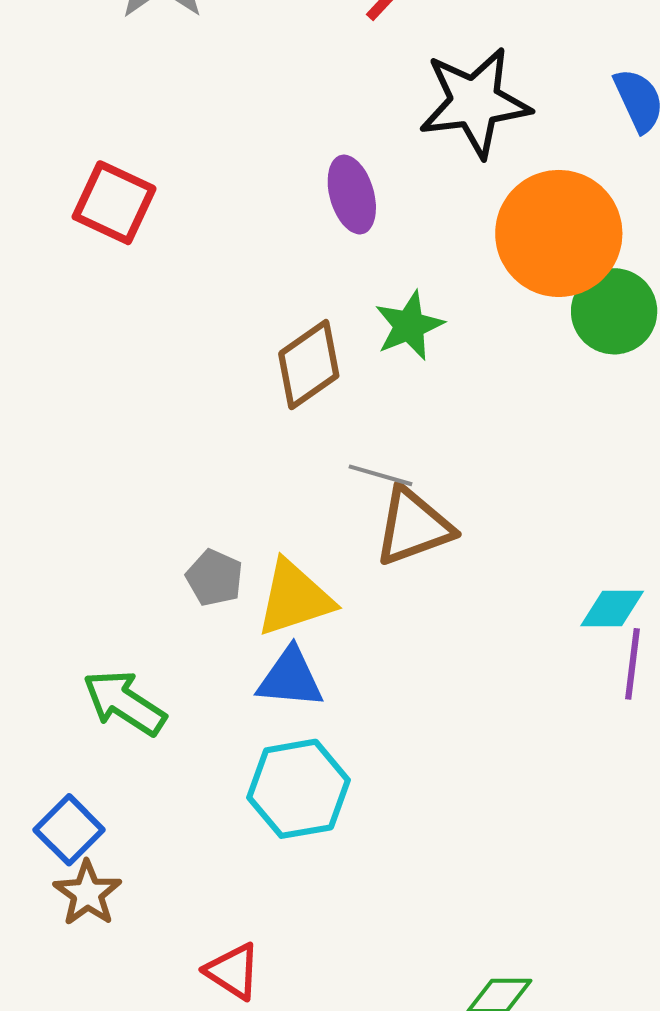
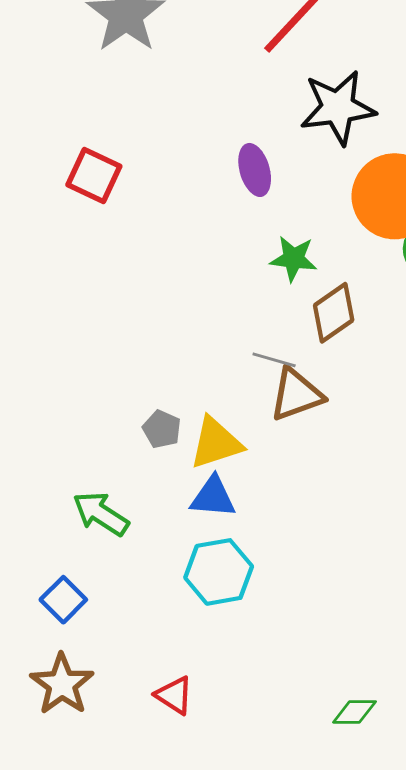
green star: (409, 326) -> (293, 259), turned 30
brown diamond: (309, 365) -> (334, 313), moved
brown star: (87, 893) -> (62, 684), moved, size x1.4

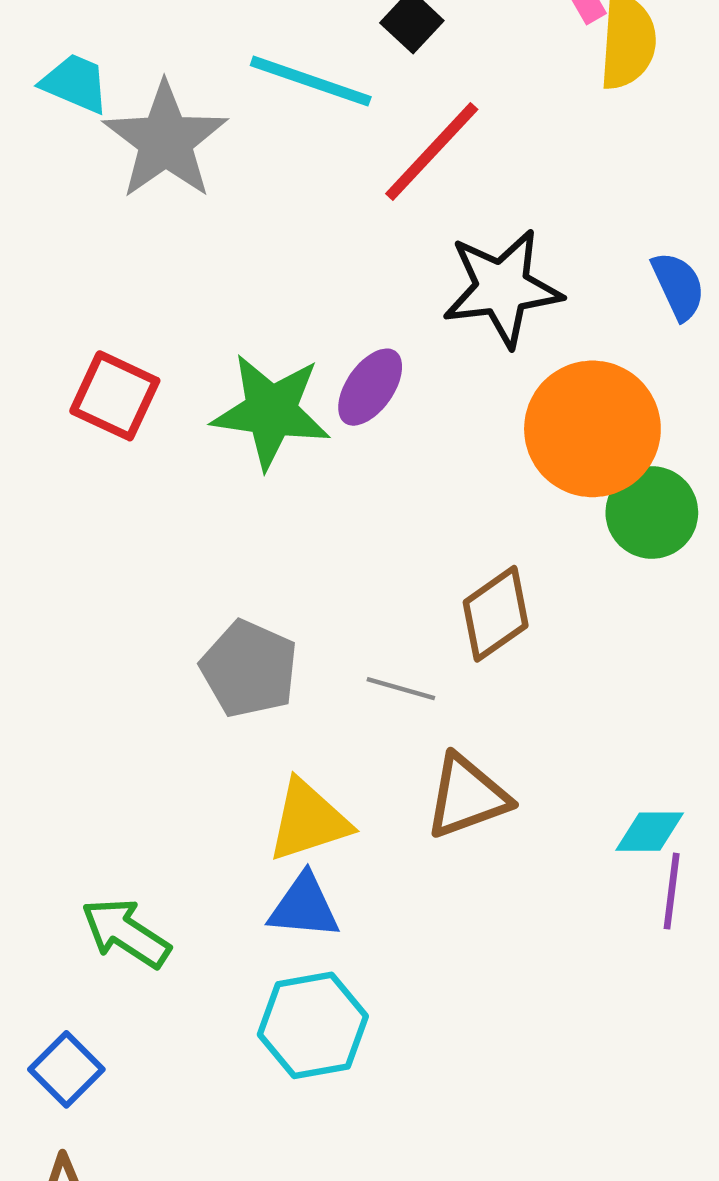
purple ellipse: (255, 170) -> (370, 387), turned 51
green star: (293, 259) -> (271, 411), moved, size x1.6
brown triangle: (296, 395) -> (467, 796), moved
gray pentagon: (162, 429) -> (249, 669), moved, size x1.6

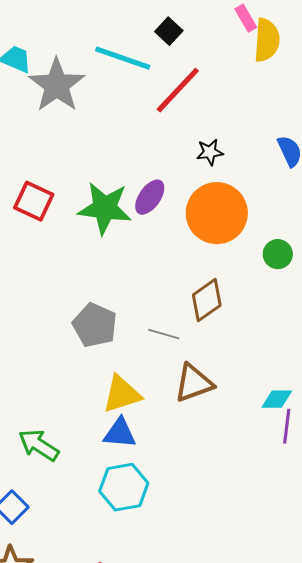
black star: (502, 288) -> (210, 152), size x0.5
orange circle: (592, 429) -> (217, 213), moved
green circle: (652, 513) -> (278, 254), size x0.7

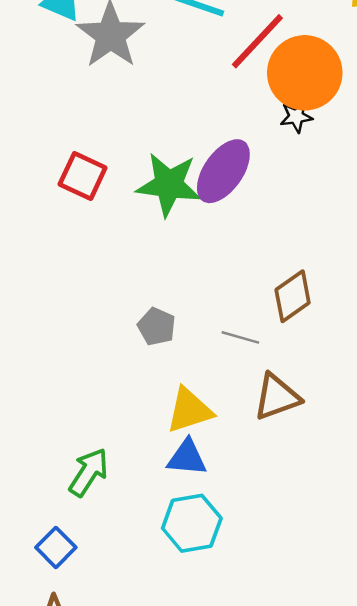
purple ellipse: (150, 197) -> (223, 171), size x1.5
orange circle: (217, 213) -> (305, 73), moved
gray pentagon: (95, 325) -> (157, 327), size x0.7
green arrow: (39, 445) -> (89, 472), turned 90

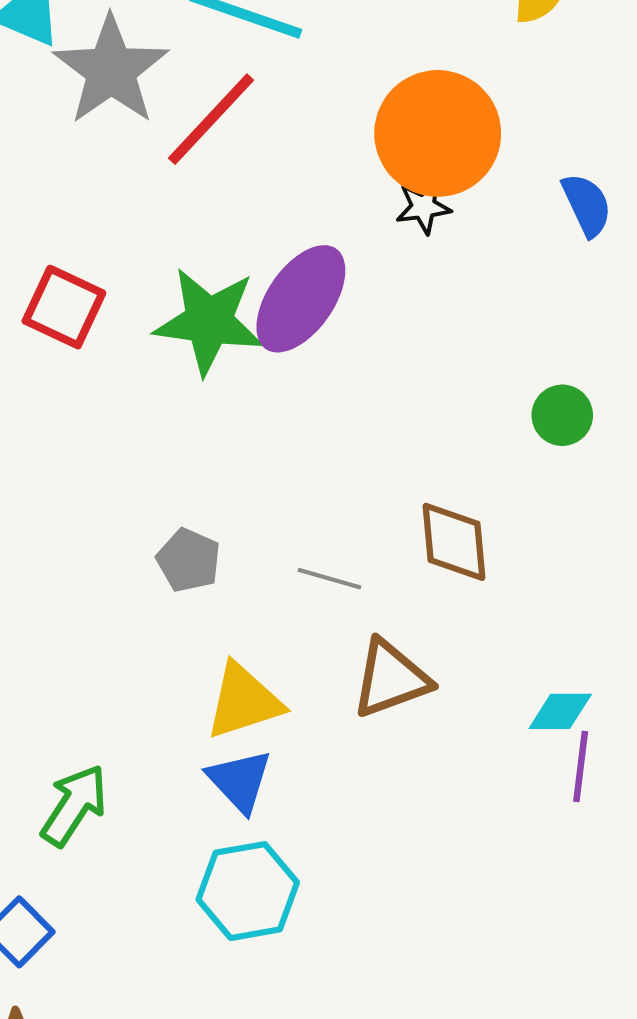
red line: (257, 41) -> (211, 119), moved
brown diamond: (293, 296) -> (454, 542), moved, turned -60
blue triangle: (187, 458) -> (240, 781), turned 42

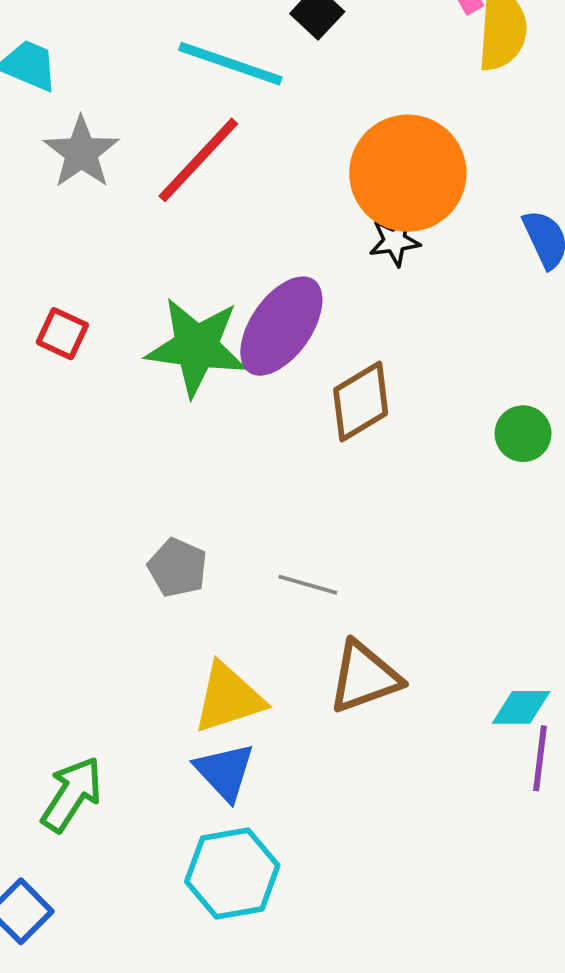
gray star: (111, 70) -> (81, 152), moved, size x0.7
red square: (64, 307) -> (62, 334), size x0.7
brown diamond: (454, 542) -> (361, 402), moved, turned 64

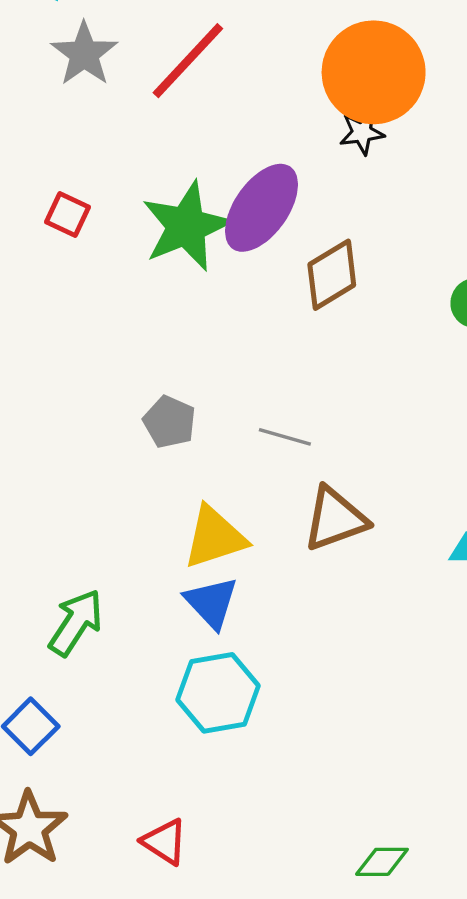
green star: (196, 347) -> (186, 226), turned -30

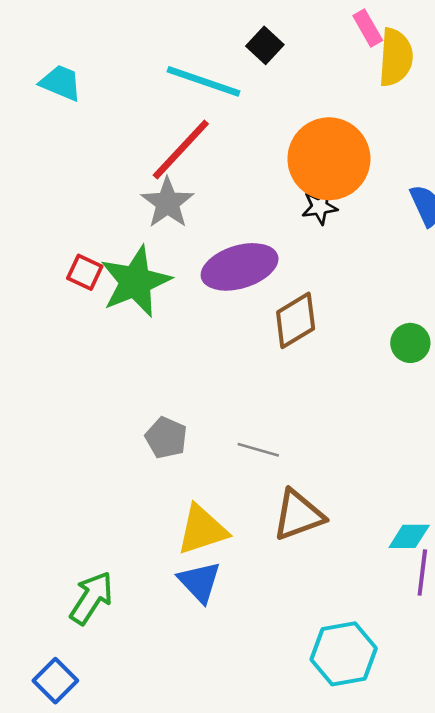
gray star: (84, 54) -> (167, 203), moved
purple ellipse: (262, 208) -> (240, 267), turned 38
green star: (186, 226) -> (135, 282), moved
cyan hexagon: (218, 693) -> (344, 654), moved

